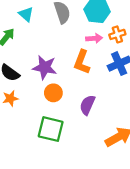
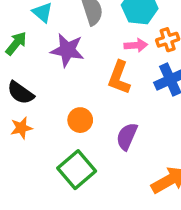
purple star: (45, 67) -> (67, 50), moved
green square: (51, 129) -> (77, 170), turned 36

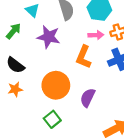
orange circle: (80, 120) -> (56, 85), size x1.6
green square: (77, 170) -> (52, 119), size x0.7

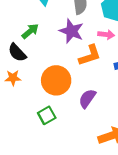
green arrow: (13, 31) -> (30, 31), moved
purple star: (49, 37) -> (71, 31), moved
orange L-shape: (84, 57) -> (90, 55), turned -140

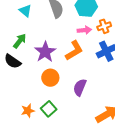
purple star: (71, 31) -> (45, 52), moved, turned 30
orange star: (13, 78) -> (28, 111), moved
orange circle: (56, 80) -> (50, 78), size x0.7

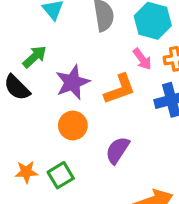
pink arrow: (84, 30) -> (142, 59), turned 48

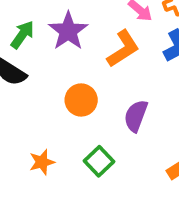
purple star: (72, 82) -> (68, 31), moved
green square: (61, 175) -> (99, 161), moved

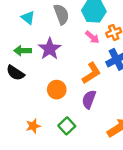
green arrow: (22, 35) -> (23, 51), turned -126
orange L-shape: (123, 49) -> (91, 73), moved

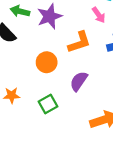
orange L-shape: (91, 73) -> (79, 42), moved

